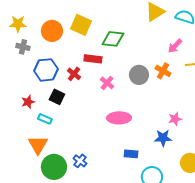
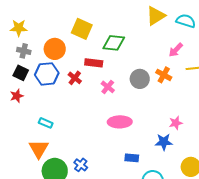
orange circle: (52, 31) -> (55, 49), moved
black square: (57, 97) -> (21, 73), moved
red star: (28, 102) -> (17, 96), moved

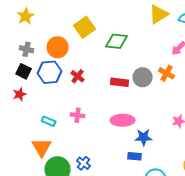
yellow star: (19, 28) -> (26, 16), moved, turned -30
yellow square: (82, 29) -> (85, 27), turned 30
red rectangle: (94, 63) -> (120, 82), moved
pink cross: (108, 87) -> (78, 115), moved, turned -32
blue star: (164, 142) -> (144, 137), moved

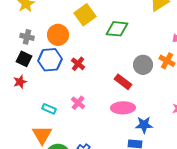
red rectangle: (120, 82) -> (123, 82), moved, turned 30
pink cross: (78, 115) -> (78, 103), turned 32

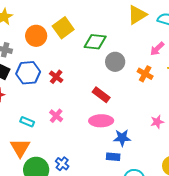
orange circle: (58, 35) -> (36, 36), moved
gray circle: (143, 65) -> (115, 62), moved

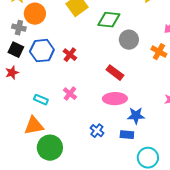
orange circle: (36, 36) -> (35, 14), moved
orange triangle: (20, 148) -> (34, 126), turned 50
blue cross: (62, 164) -> (97, 131), moved

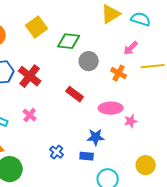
red cross: (70, 55) -> (30, 76), size x1.6
pink ellipse: (115, 99) -> (111, 108), moved

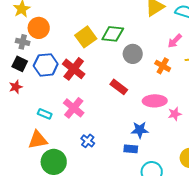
yellow square: (37, 27) -> (86, 37), moved
pink cross: (30, 115) -> (74, 108), size x1.5
blue cross: (57, 152) -> (88, 141), moved

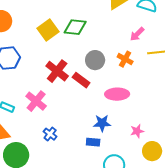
gray circle: (133, 54) -> (95, 60), moved
red cross: (74, 69) -> (57, 71), moved
pink star: (175, 114) -> (137, 131), moved

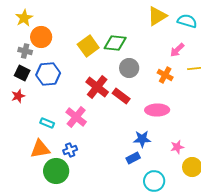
gray circle: (95, 60) -> (129, 68), moved
blue cross: (50, 134) -> (70, 150), moved, turned 32
blue rectangle: (93, 142) -> (133, 158), turned -32

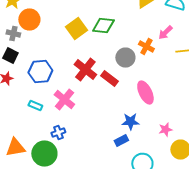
gray circle: (129, 68) -> (125, 58), moved
blue hexagon: (48, 74) -> (40, 72), moved
orange cross: (165, 75) -> (146, 46), moved
pink ellipse: (157, 110) -> (145, 92), turned 65
orange triangle: (40, 149) -> (15, 148), moved

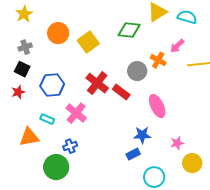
orange circle: (29, 20) -> (58, 33), moved
green diamond: (103, 26) -> (129, 30), moved
gray cross: (13, 34) -> (25, 47), turned -32
orange triangle: (15, 148) -> (29, 137), moved

